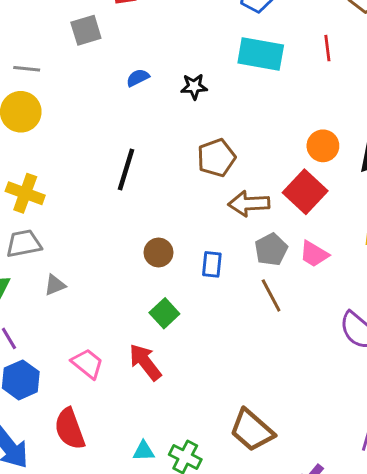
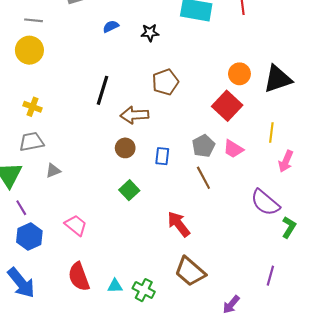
yellow cross: (25, 193) -> (32, 107), size x0.7
brown arrow: (249, 204) -> (134, 115), moved
red arrow: (145, 362) -> (179, 224), moved
red semicircle: (70, 429) -> (79, 277), moved

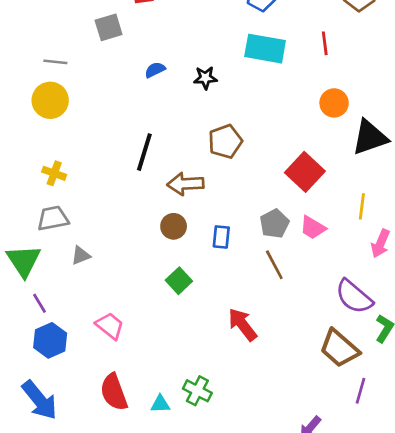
orange circle: (239, 74) -> (334, 103), moved
brown trapezoid: (190, 272) -> (339, 348), moved
green cross: (144, 290) -> (197, 391), moved

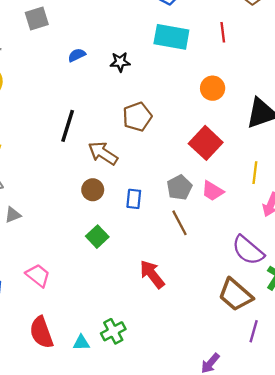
orange circle: (334, 103) -> (213, 88), moved
brown arrow: (185, 184) -> (103, 153), turned 36
green cross: (197, 391) -> (113, 331), turned 35

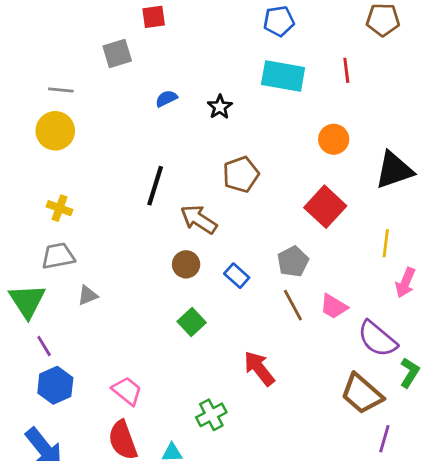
black star: (120, 62) -> (220, 107), turned -30
pink trapezoid: (213, 191) -> (334, 307), moved
blue rectangle: (134, 199) -> (237, 276), turned -54
pink trapezoid: (38, 275) -> (127, 391), moved
green cross: (113, 331) -> (211, 415), moved

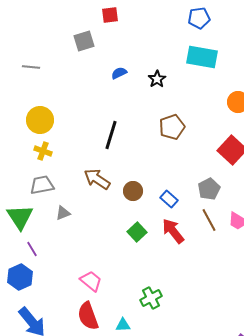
gray line: (61, 90) -> (31, 67), moved
yellow circle: (55, 131) -> (40, 120), moved
brown arrow: (199, 219) -> (97, 179), moved
red arrow: (259, 368) -> (173, 231), moved
blue hexagon: (55, 385) -> (20, 277), moved

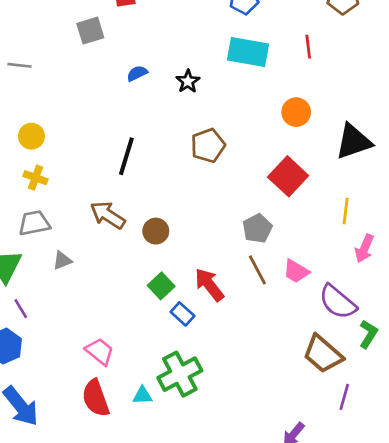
yellow circle: (40, 120) -> (31, 136), size x0.7
blue rectangle: (169, 199) -> (183, 314), moved
green cross: (151, 298) -> (180, 374), size x1.5
cyan triangle: (123, 325) -> (142, 395), moved

